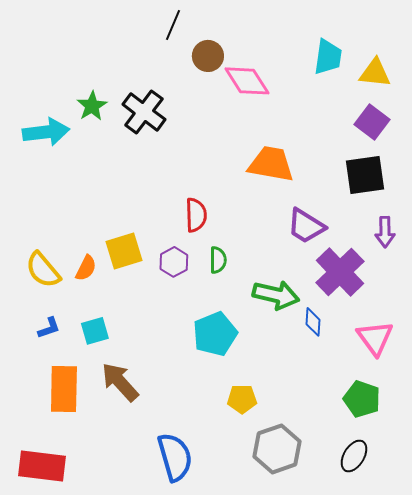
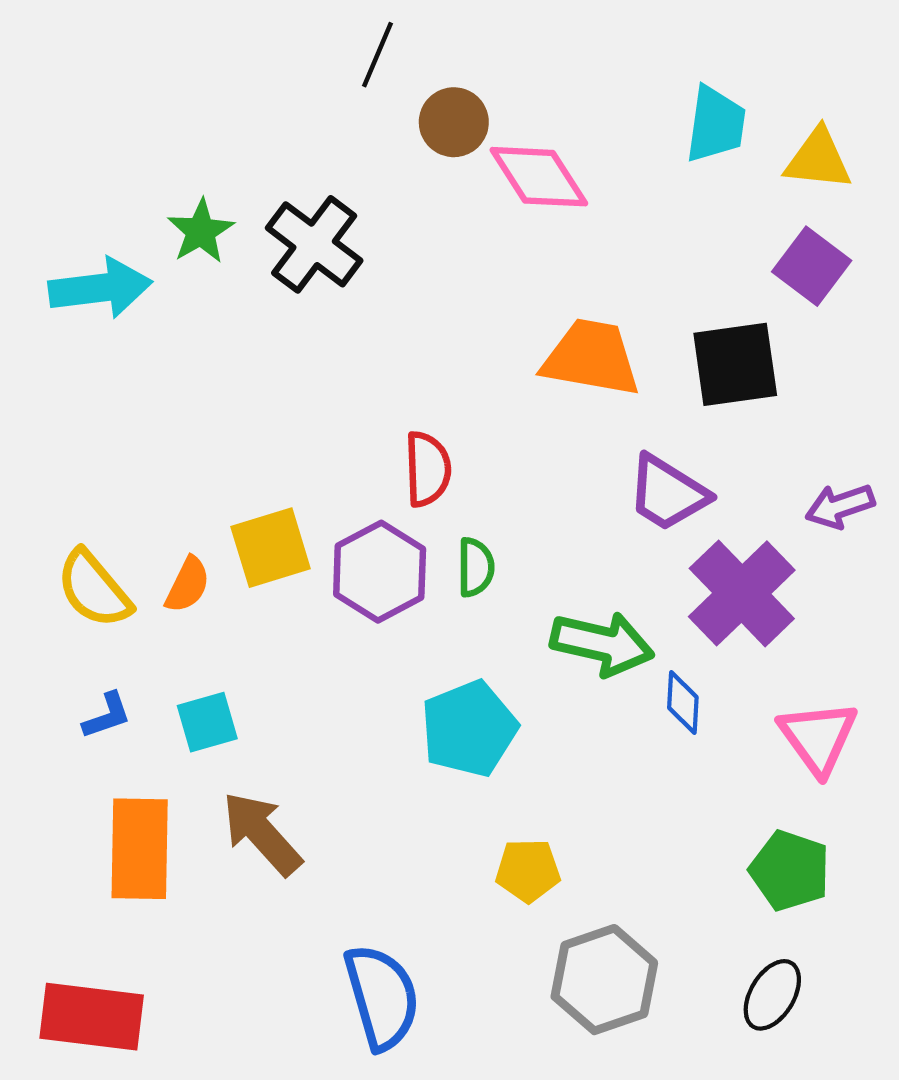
black square: (365, 175) -> (735, 364), moved
purple arrow: (385, 232) -> (840, 506), turned 72
purple hexagon: (174, 262) -> (380, 572), size x1.5

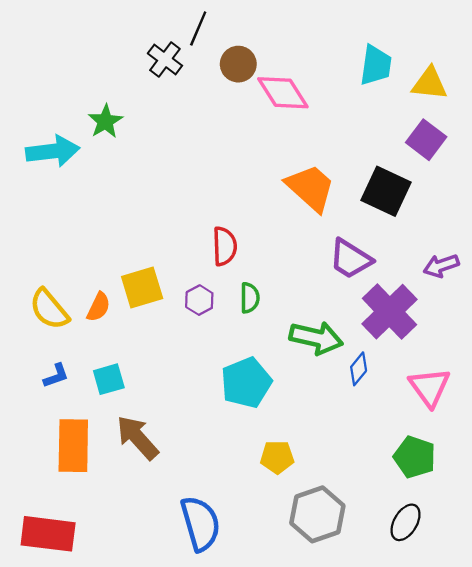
black cross: (314, 244) -> (165, 60), moved, size x0.7
orange trapezoid: (591, 358) -> (310, 188), turned 32
black square: (735, 364) -> (386, 191), turned 33
purple hexagon: (380, 572) -> (199, 300), size x0.6
blue diamond: (683, 703) -> (359, 369), turned 36

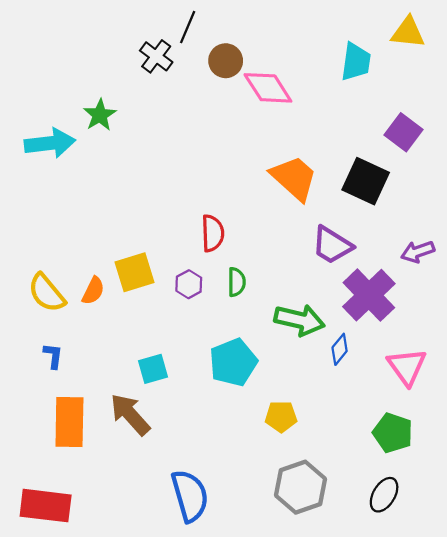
yellow triangle: (430, 84) -> (408, 33), moved
blue L-shape: (56, 376) -> (53, 356), turned -64
cyan square: (109, 379) -> (153, 369), moved
yellow pentagon: (277, 457) -> (281, 417), moved

